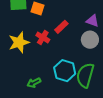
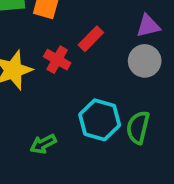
purple triangle: (92, 21) -> (148, 26), turned -32
green semicircle: (85, 75) -> (138, 127), size x0.7

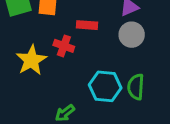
red rectangle: (91, 39) -> (87, 25), turned 60

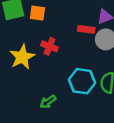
red rectangle: (87, 25) -> (86, 29), moved

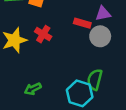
cyan hexagon: (82, 81) -> (80, 93), moved

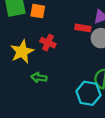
green arrow: (33, 89) -> (39, 78), moved, turned 42

